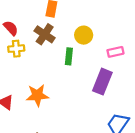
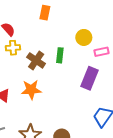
brown cross: (45, 34) -> (36, 60), moved
yellow circle: (84, 35) -> (84, 37), moved

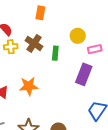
brown cross: (36, 60) -> (34, 43), moved

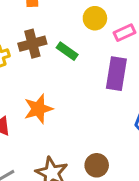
brown cross: (34, 43) -> (32, 44), turned -36
green rectangle: (55, 53) -> (67, 51), turned -48

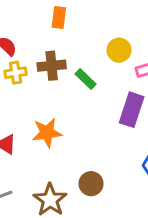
brown circle: (97, 165) -> (91, 184), moved

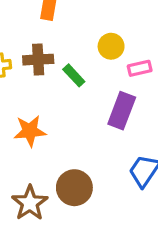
brown circle: (91, 184) -> (74, 188), size x1.4

